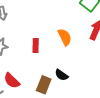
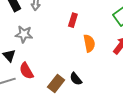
red rectangle: (36, 46) -> (73, 20), moved

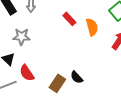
red rectangle: (73, 20) -> (69, 19), turned -56
orange semicircle: (89, 43) -> (92, 27), moved

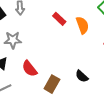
red semicircle: (27, 73) -> (30, 69), moved
black semicircle: (77, 77) -> (82, 76), moved

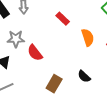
orange semicircle: (82, 25) -> (88, 37), moved
red semicircle: (30, 69) -> (35, 53), moved

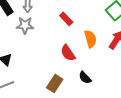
gray star: (16, 39) -> (25, 25), moved
red semicircle: (35, 53) -> (68, 53), moved

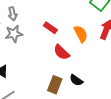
red rectangle: (66, 19) -> (50, 28), moved
black semicircle: (85, 78) -> (76, 80), moved

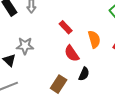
gray star: (14, 34) -> (25, 46), moved
black semicircle: (76, 80) -> (84, 74), moved, turned -112

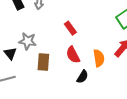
orange semicircle: (94, 39) -> (99, 58), moved
brown rectangle: (59, 84) -> (43, 62), moved, turned -36

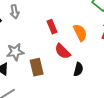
red rectangle: (70, 28) -> (52, 27), turned 32
orange semicircle: (99, 58) -> (80, 33), moved

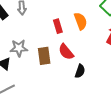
orange semicircle: (80, 33) -> (81, 21), moved
brown rectangle: (37, 67) -> (44, 56), moved

